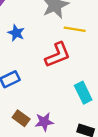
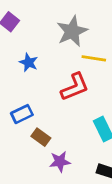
brown rectangle: (21, 118) -> (41, 137), moved

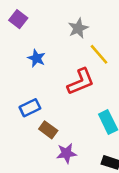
gray star: (72, 31) -> (78, 28), size x0.7
yellow line: (94, 58) -> (99, 54), turned 40

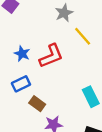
blue star: (36, 58) -> (22, 54), moved
red L-shape: (81, 82) -> (51, 56), moved

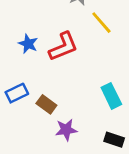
blue rectangle: (21, 84) -> (17, 93), moved

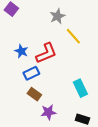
blue rectangle: (17, 93) -> (31, 73), moved

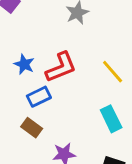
yellow line: (73, 36) -> (113, 72), moved
brown rectangle: (34, 94) -> (32, 128), moved

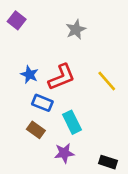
blue rectangle: (39, 97) -> (42, 103), turned 48
cyan rectangle: (111, 119) -> (72, 122), moved

